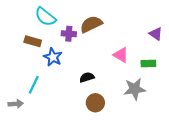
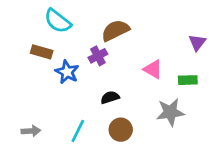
purple cross: (69, 34) -> (98, 56), moved, turned -32
purple triangle: (156, 34) -> (197, 42), turned 32
cyan line: (34, 85) -> (78, 131), moved
gray arrow: (16, 104) -> (31, 131), moved

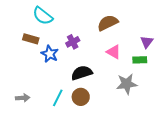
brown semicircle: (115, 30) -> (108, 23), moved
purple triangle: (197, 42) -> (147, 42), moved
black semicircle: (110, 97) -> (82, 73), size x1.5
brown circle: (121, 130) -> (81, 97), moved

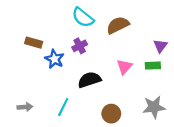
cyan semicircle: (43, 16) -> (83, 17), moved
pink triangle: (114, 52) -> (124, 67), moved, turned 42
gray star: (127, 84) -> (154, 107), moved
brown circle: (81, 97) -> (111, 114), moved

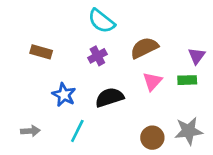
brown semicircle: (118, 25) -> (144, 48), moved
blue star: (54, 59) -> (64, 95), moved
brown circle: (111, 114) -> (152, 138), moved

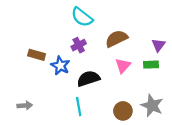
brown rectangle: (41, 52) -> (37, 55), moved
blue star: (64, 95) -> (60, 66), moved
cyan line: (77, 131) -> (79, 107), moved, turned -36
gray star: (189, 131) -> (152, 106), turned 30

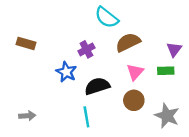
cyan semicircle: (82, 17) -> (107, 17), moved
brown rectangle: (37, 55) -> (26, 43), moved
brown circle: (123, 111) -> (134, 100), moved

